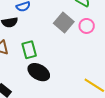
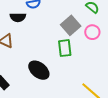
green rectangle: (29, 50) -> (65, 48), moved

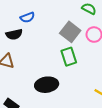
black ellipse: (39, 70) -> (47, 85), turned -35

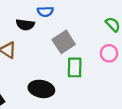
gray square: (70, 32) -> (64, 42), moved

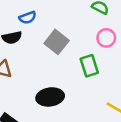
green rectangle: (75, 67) -> (89, 66), moved

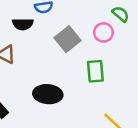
pink circle: (106, 38) -> (103, 32), moved

